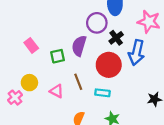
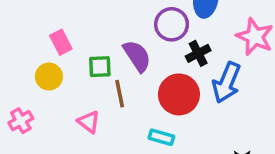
purple semicircle: (79, 46) -> (137, 56), turned 120
brown line: (78, 82) -> (120, 94), moved
yellow circle: (29, 83) -> (49, 77), moved

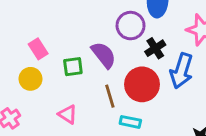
brown line: (120, 94) -> (110, 96), moved

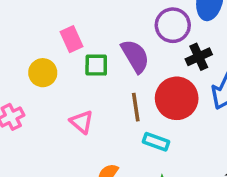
pink rectangle: (38, 49) -> (71, 39), moved

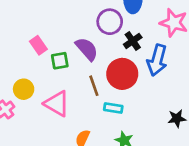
yellow circle: (43, 73) -> (24, 89), moved
pink triangle: (82, 122) -> (57, 104), size x1.5

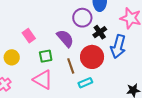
green square: (60, 61) -> (46, 56), moved
yellow circle: (24, 89) -> (12, 57), moved
cyan rectangle: (113, 108) -> (85, 83), turned -32

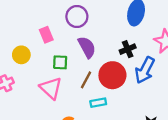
purple circle: (82, 18) -> (77, 17), moved
brown line: (71, 66) -> (86, 80), turned 35

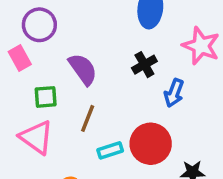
purple circle: (77, 17) -> (39, 25), moved
blue arrow: (145, 70) -> (174, 93), size x0.7
red circle: (112, 75) -> (151, 144), moved

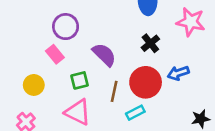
blue arrow: (174, 93) -> (178, 73), moved, turned 60
red circle: (151, 144) -> (146, 82), moved

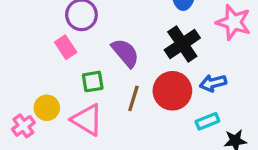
black cross: (150, 43) -> (182, 44), size x1.5
yellow circle: (34, 85) -> (47, 108), moved
cyan rectangle: (135, 113) -> (207, 121), moved

